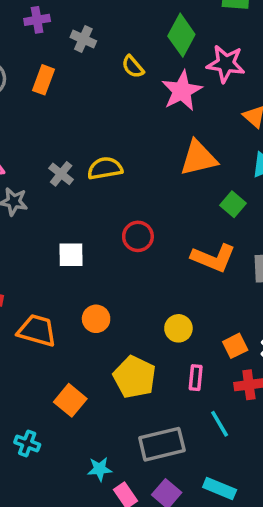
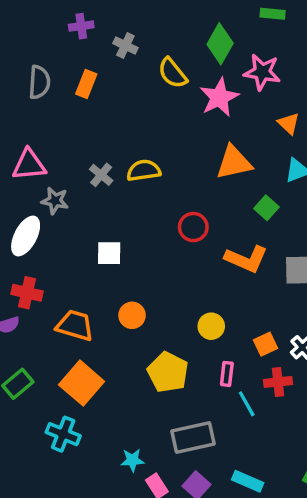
yellow semicircle: (133, 67) -> (173, 73), size x1.4
red circle: (138, 236) -> (193, 227), moved
orange square: (70, 400) -> (82, 383), moved, size x1.4
cyan line: (220, 424) -> (247, 404), moved
cyan cross: (27, 443) -> (63, 434), size x1.4

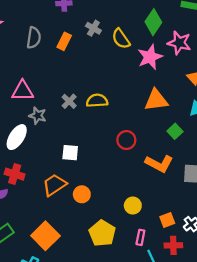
gray cross: (125, 46) -> (93, 28), moved
orange trapezoid: (75, 325) -> (54, 185), moved, turned -55

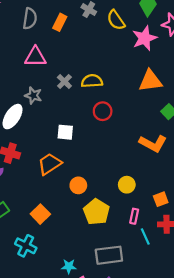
pink triangle: (23, 91) -> (35, 57), moved
red circle: (126, 140) -> (103, 111), moved
orange circle: (82, 194) -> (78, 185), moved
orange square: (45, 236) -> (40, 214), size x0.7

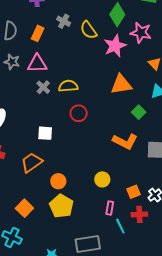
pink triangle: (35, 57) -> (37, 64), moved
gray star: (33, 95) -> (12, 62), moved
yellow pentagon: (96, 212) -> (61, 206), moved

